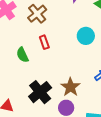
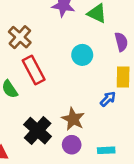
red rectangle: (44, 42) -> (34, 70), size x1.6

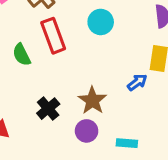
cyan circle: (82, 55) -> (101, 22), moved
black cross: (38, 131) -> (48, 109), size x0.7

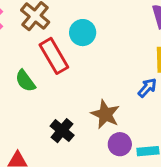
cyan circle: (101, 22) -> (83, 33), moved
purple circle: (87, 131) -> (120, 144), moved

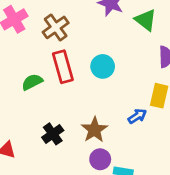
cyan circle: (83, 33) -> (103, 66), moved
green semicircle: (25, 81) -> (32, 82), turned 85

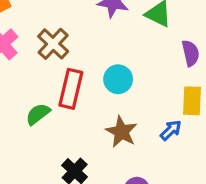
red rectangle: (63, 67) -> (71, 89), turned 40
brown star: (94, 130) -> (121, 132), moved

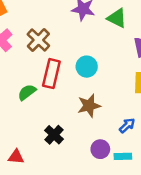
blue arrow: (171, 130) -> (127, 125), moved
brown star: (121, 132) -> (89, 106), turned 30

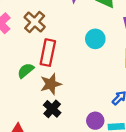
cyan circle: (87, 67) -> (95, 39), moved
brown star: (89, 106) -> (51, 84), moved

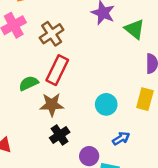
cyan circle: (95, 39) -> (106, 104), moved
black cross: (52, 109) -> (60, 135), moved

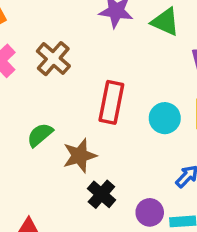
red rectangle: (57, 70) -> (111, 102), moved
cyan circle: (106, 104) -> (165, 118), moved

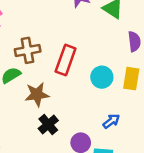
brown cross: (53, 59) -> (28, 50), moved, turned 30

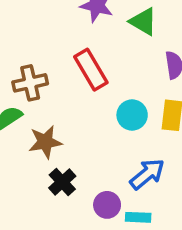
red rectangle: (66, 60) -> (91, 70), moved, turned -48
blue arrow: (111, 121) -> (147, 174), size x1.5

